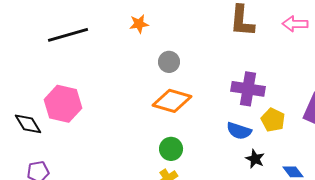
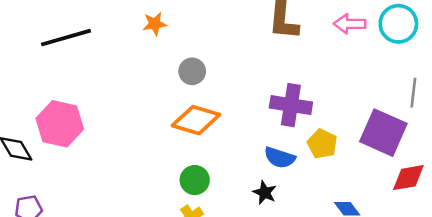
black star: (255, 159) -> (265, 193), moved

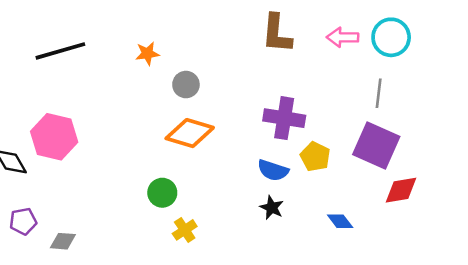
orange star: (155, 24) -> (147, 53), moved
gray line: (413, 93) -> (379, 93), moved
green circle: (195, 180) -> (162, 193), moved
black star: (265, 193) -> (272, 208), moved

